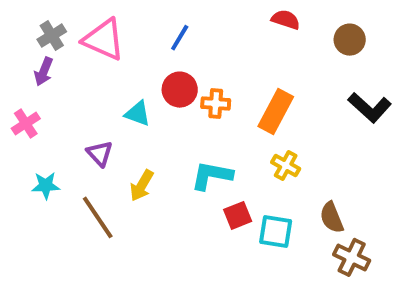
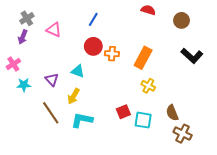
pink triangle: (104, 40) -> (54, 30), moved, size x0.7
cyan triangle: (138, 114) -> (78, 71), moved
cyan L-shape: (212, 175) -> (82, 120), moved
cyan star: (46, 185) -> (24, 85), moved

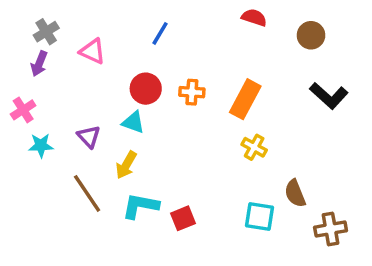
red circle: (93, 46) -> (146, 89), moved
red square: (123, 112) -> (183, 218), moved
cyan square: (143, 120) -> (259, 217), moved
brown cross: (183, 134) -> (331, 229), moved, turned -36

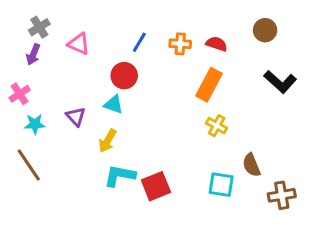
red semicircle: (254, 17) -> (217, 44), moved
blue line: (160, 33) -> (139, 42), moved
orange cross: (192, 92) -> (180, 44), moved
brown line: (87, 193) -> (29, 165), moved
red square: (183, 218) -> (156, 186), size x1.4

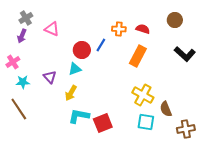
blue line: (139, 42) -> (101, 45), moved
cyan triangle: (114, 104) -> (75, 69), turned -40
yellow cross: (217, 126) -> (143, 95), moved, size x1.5

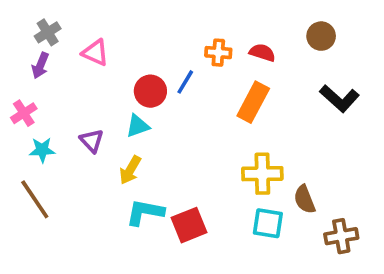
yellow cross: (143, 95) -> (262, 174), turned -30

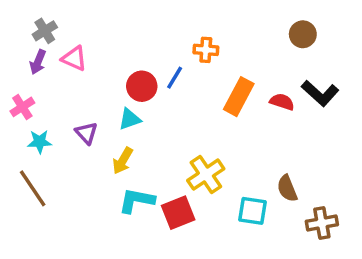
pink triangle: (95, 53) -> (74, 59), moved
red semicircle: (262, 53) -> (282, 102), moved
yellow cross: (262, 174) -> (206, 175), moved, turned -33

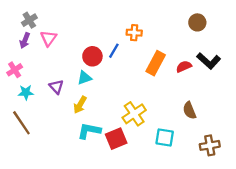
pink triangle: (74, 59) -> (48, 38), turned 42
red semicircle: (282, 102) -> (184, 66), turned -42
brown semicircle: (287, 188) -> (189, 110), moved

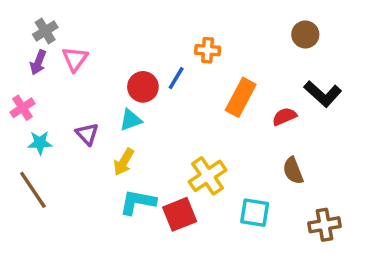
red semicircle: (184, 66) -> (284, 117), moved

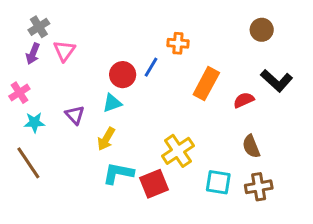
brown cross: (325, 225) -> (259, 187), moved

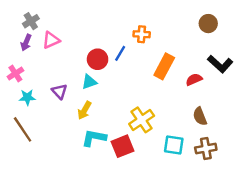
pink triangle: (64, 51) -> (51, 40), turned 30

